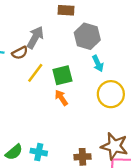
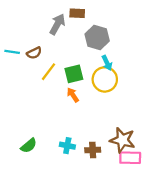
gray arrow: (35, 37) -> (57, 24), moved
yellow circle: (111, 94) -> (105, 79), moved
cyan cross: (39, 152) -> (67, 146), moved

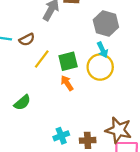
gray hexagon: (97, 38) -> (106, 24), moved
green semicircle: (29, 146) -> (22, 103), moved
cyan cross: (67, 146) -> (61, 136), turned -32

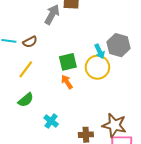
gray hexagon: (106, 24) -> (119, 45), moved
yellow line: (42, 59) -> (26, 69), moved
cyan cross: (61, 136) -> (51, 121), moved, turned -32

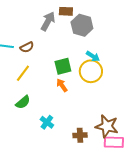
gray hexagon: (119, 45) -> (82, 25), moved
cyan arrow: (100, 51) -> (93, 56), turned -32

